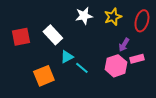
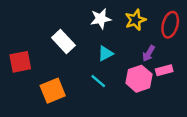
red square: (21, 37) -> (20, 62), moved
cyan triangle: (67, 57) -> (105, 53), moved

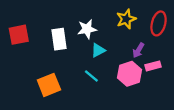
white star: (101, 19) -> (87, 29), moved
white rectangle: (63, 41) -> (59, 39), turned 35
red square: (20, 62) -> (19, 35), moved

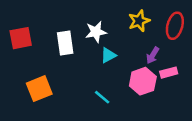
cyan line: (91, 76) -> (102, 97), moved
orange square: (49, 85) -> (39, 89), moved

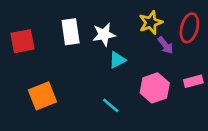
white rectangle: (65, 43) -> (71, 32), moved
purple arrow: (153, 55) -> (165, 45), moved, turned -70
pink rectangle: (169, 73) -> (193, 81), moved

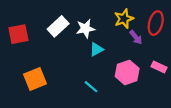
white rectangle: (71, 32) -> (58, 26), turned 55
pink rectangle: (193, 81) -> (159, 67), turned 40

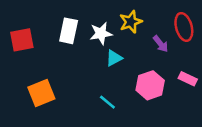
yellow star: (124, 19) -> (131, 22), moved
red ellipse: (156, 23) -> (184, 27), turned -30
white rectangle: (58, 26) -> (69, 31), turned -35

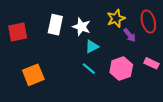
yellow star: (131, 22) -> (116, 18), moved
white star: (101, 33) -> (81, 27), turned 30
cyan line: (107, 102) -> (89, 69), moved

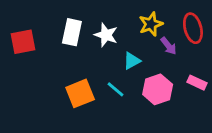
cyan triangle: (92, 47) -> (132, 61), moved
orange square: (33, 75) -> (80, 93), moved

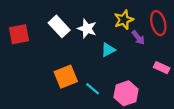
white rectangle: (72, 32) -> (59, 26), turned -55
cyan line: (115, 89) -> (93, 89), moved
pink hexagon: (158, 89) -> (126, 93), moved

